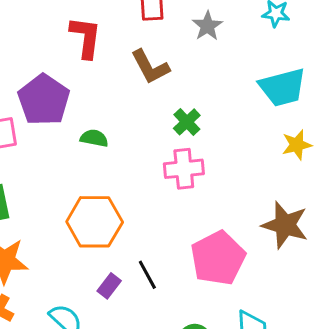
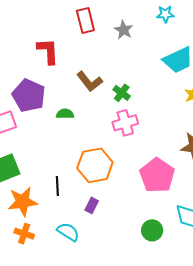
brown L-shape: (150, 67) -> (89, 81), moved
orange hexagon: (95, 222) -> (95, 165), moved
black line: (147, 275) -> (57, 186), moved, turned 36

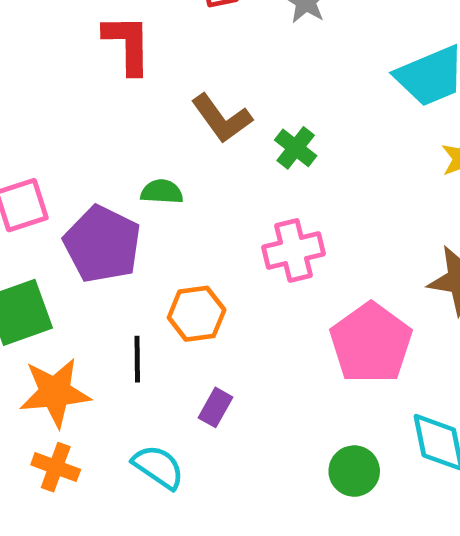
purple pentagon: (29, 96) -> (102, 244), moved
pink cross: (125, 123) -> (293, 250), moved
orange hexagon: (95, 165) -> (197, 314), moved, size x0.7

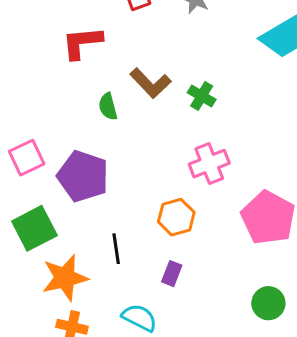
red L-shape: (128, 44) -> (82, 43), turned -87
green semicircle: (162, 192) -> (108, 107), moved, turned -100
orange hexagon: (197, 314) -> (176, 217), moved

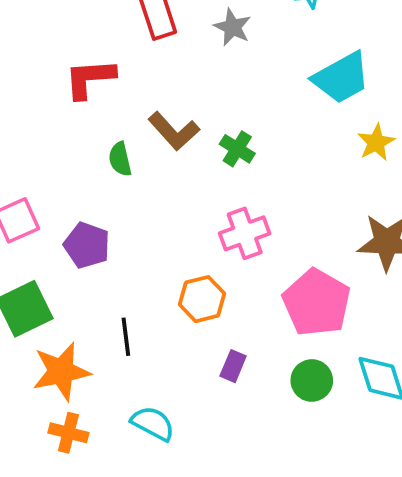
purple pentagon: (83, 176) -> (87, 245), size x0.7
purple rectangle: (172, 274) -> (233, 366), moved
green circle: (268, 303) -> (312, 380), moved

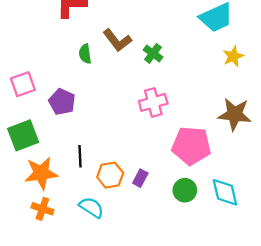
orange hexagon: (202, 299) -> (110, 175), moved
pink pentagon: (317, 303) -> (191, 146), turned -30

